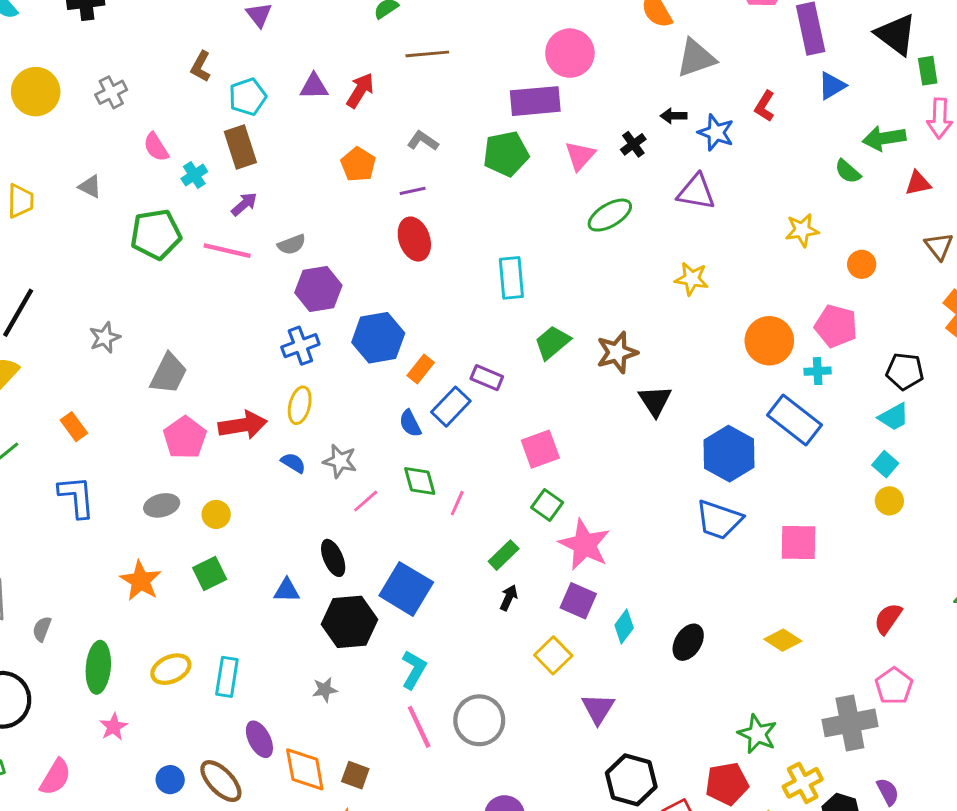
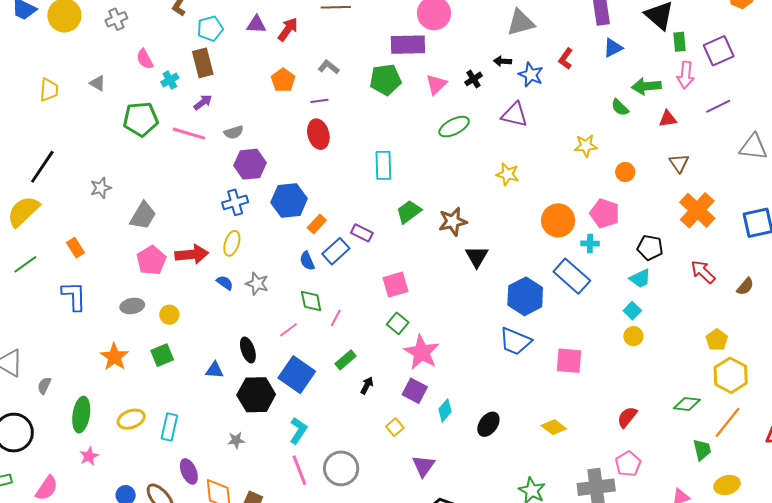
pink line: (366, 501) -> (288, 330), moved
green rectangle: (504, 555) -> (346, 360), moved
yellow square: (553, 655) -> (395, 427), size x0.7

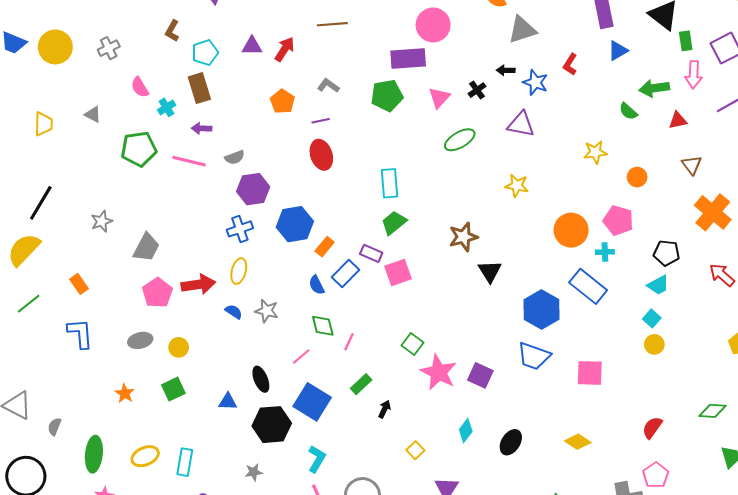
purple arrow: (203, 102) -> (202, 128), turned -138
green trapezoid: (409, 212) -> (394, 223), moved
pink square: (396, 285) -> (398, 273), moved
orange star: (114, 357) -> (125, 393), size x0.7
purple square: (415, 391) -> (480, 375), moved

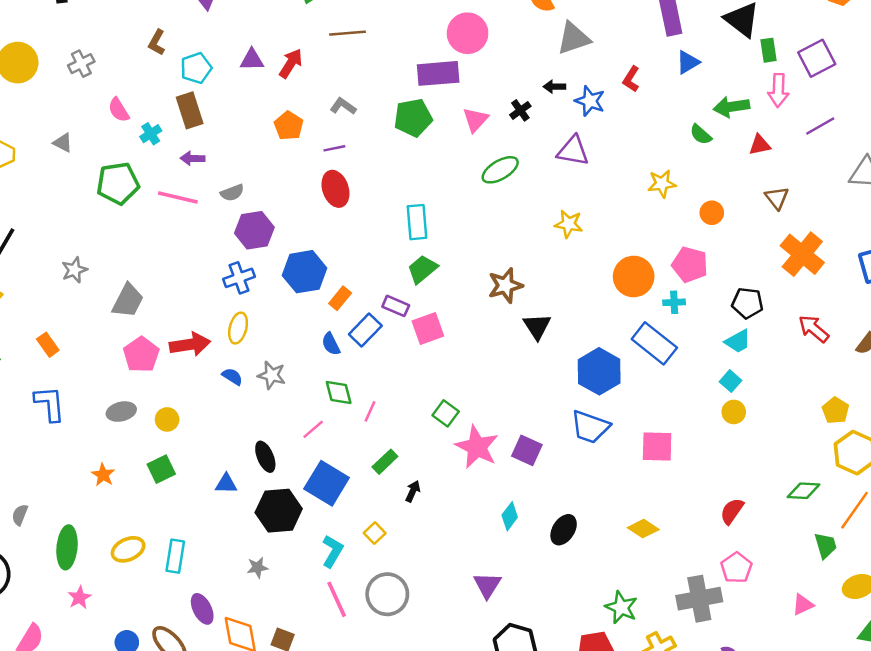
yellow square: (415, 450) -> (375, 533), moved

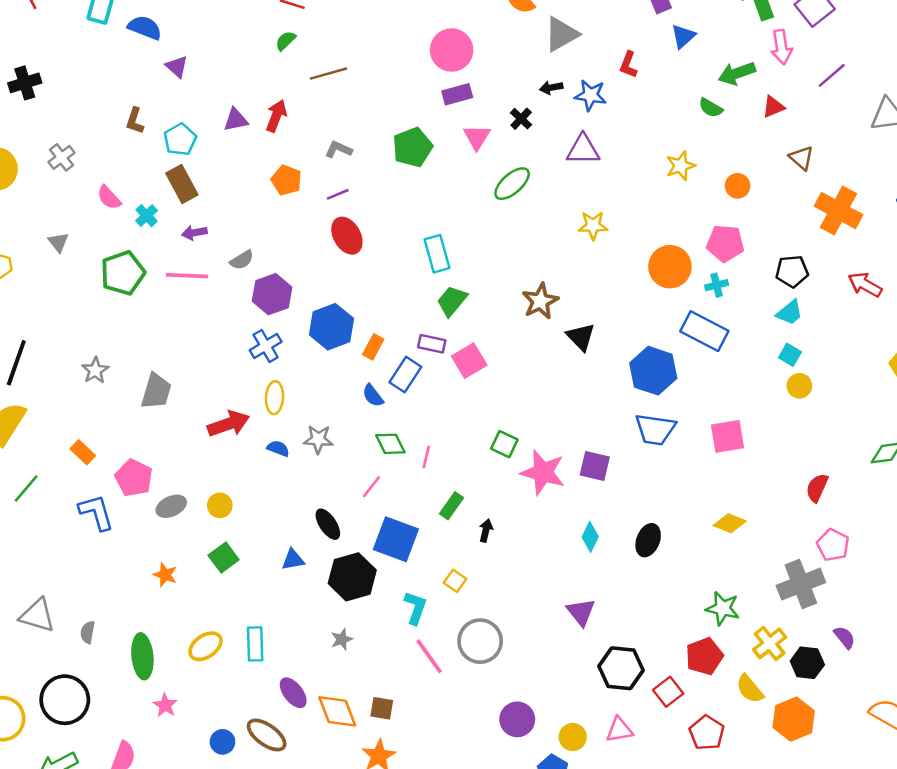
purple rectangle: (438, 73) -> (457, 94), moved, size x0.7
gray triangle: (63, 143) -> (58, 242), turned 35
pink pentagon: (141, 355) -> (134, 478), moved

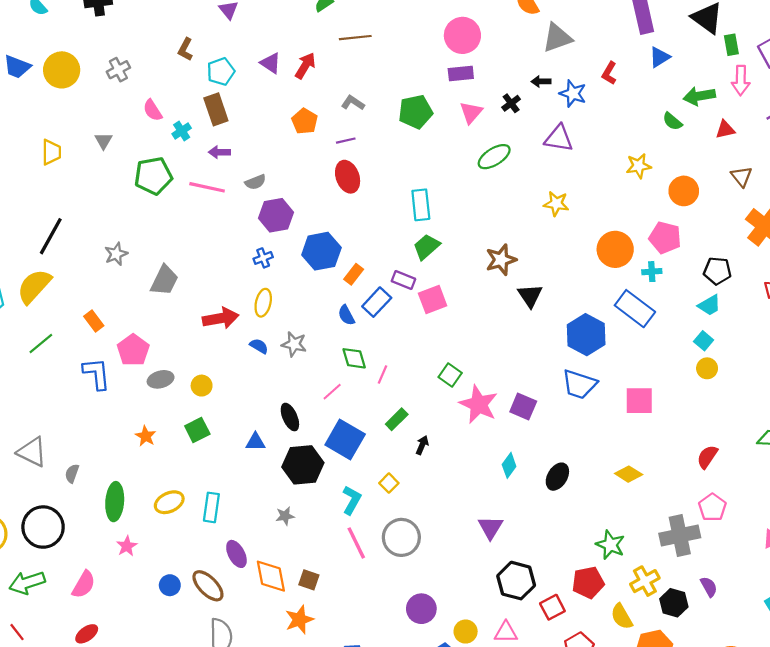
purple triangle: (236, 120) -> (271, 63), turned 35
orange circle: (738, 186) -> (684, 191), size x1.4
blue cross: (266, 346) -> (263, 258), size x0.7

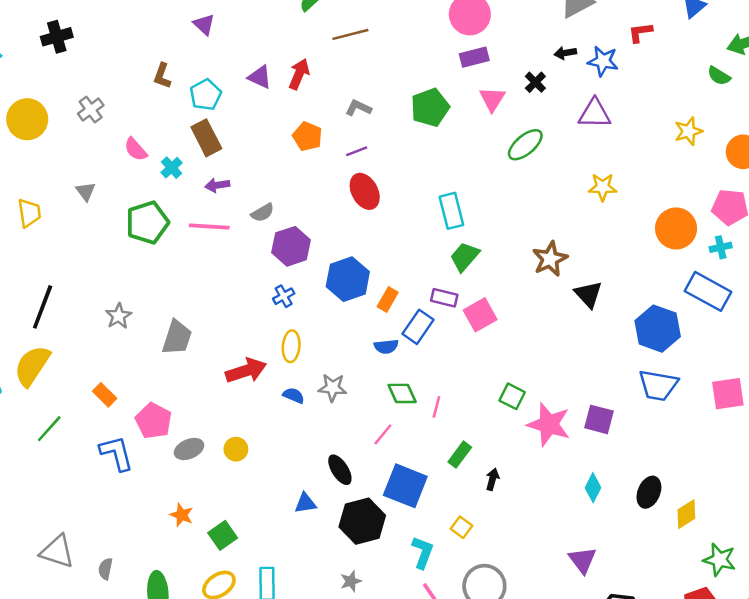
red L-shape: (609, 73) -> (640, 32), turned 60
blue semicircle: (346, 315) -> (386, 347), turned -60
green square: (197, 430) -> (223, 535), moved
yellow diamond: (629, 474) -> (686, 514), moved, turned -56

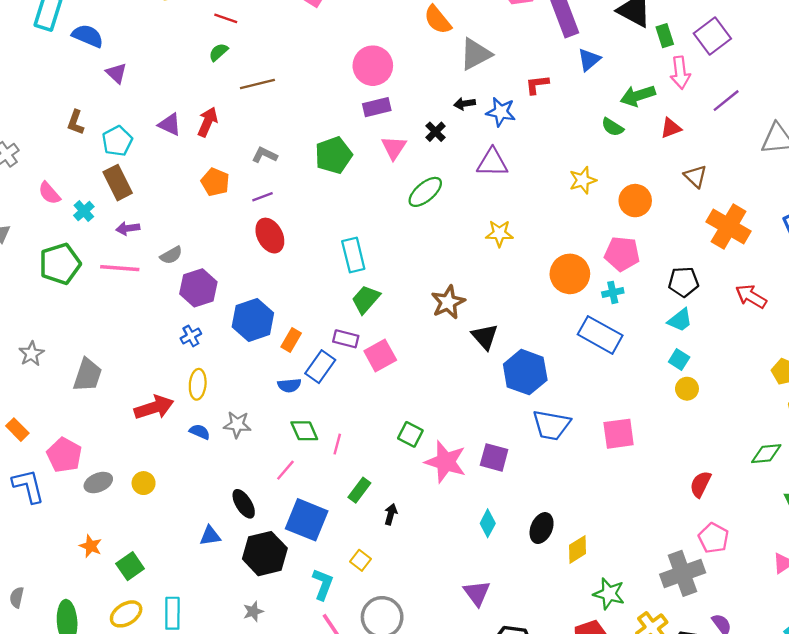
blue hexagon: (658, 329) -> (525, 372), moved

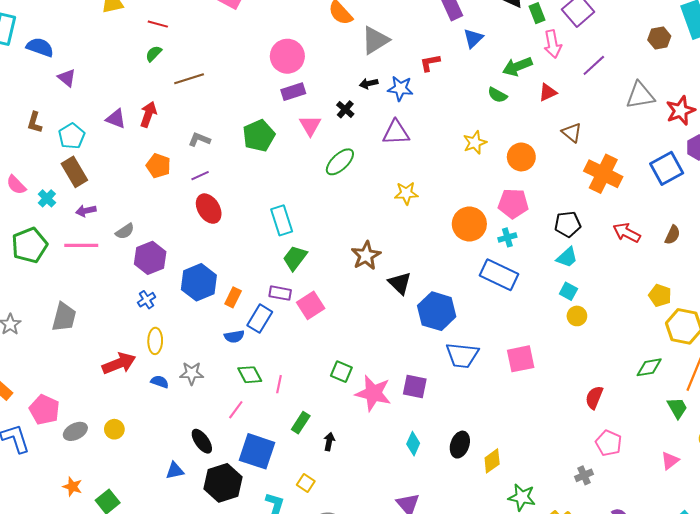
gray trapezoid: (88, 375) -> (64, 317), moved
gray cross: (683, 573) -> (584, 475), size x0.5

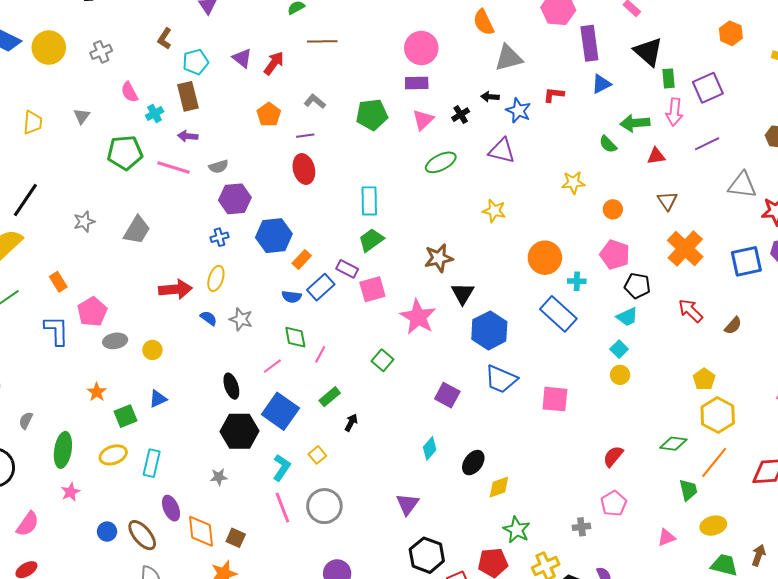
orange circle: (521, 157) -> (613, 209), size x0.7
pink pentagon: (513, 204) -> (615, 255), moved
pink star: (373, 393) -> (418, 317), moved
blue triangle: (175, 471) -> (158, 399), moved, turned -30

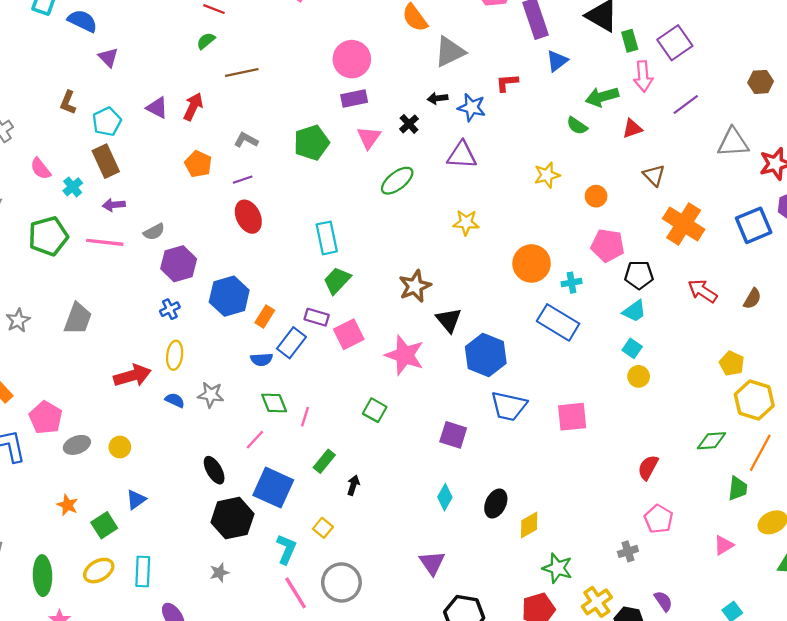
green trapezoid: (688, 490) -> (738, 488), turned 30

